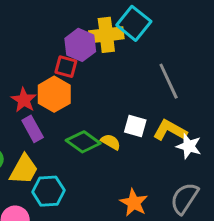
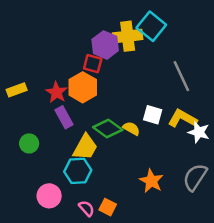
yellow trapezoid: (24, 169) -> (85, 147), moved

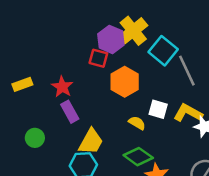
cyan square: (151, 26) -> (163, 51), moved
yellow cross: (128, 36) -> (133, 31), turned -32
orange hexagon: (83, 87) -> (125, 82), moved
green diamond: (108, 128) -> (138, 157), moved

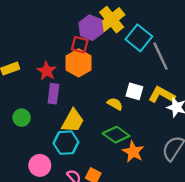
orange hexagon: (125, 82) -> (79, 63), moved
purple rectangle: (70, 112) -> (53, 94), turned 36

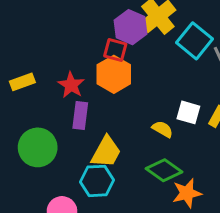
green circle: (22, 118) -> (38, 147), size x1.6
orange star: (133, 152) -> (187, 193), turned 30

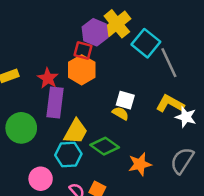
white square: (188, 112) -> (125, 100), moved
purple rectangle: (80, 115) -> (55, 102), size x1.4
green diamond: (164, 170) -> (105, 146), moved

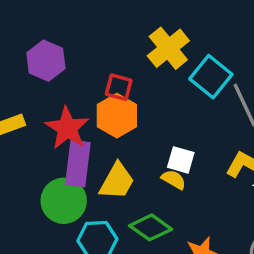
purple hexagon: (95, 32) -> (46, 61), moved
red star: (48, 78) -> (67, 128), size x1.4
green circle: (21, 128) -> (64, 201), moved
yellow trapezoid: (76, 132) -> (117, 181), moved

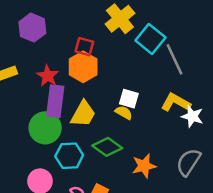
red star: (67, 128) -> (48, 76), size x0.7

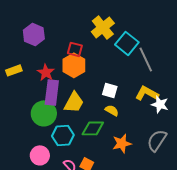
yellow semicircle: (124, 113) -> (112, 110), moved
green diamond: (107, 147) -> (93, 128), turned -35

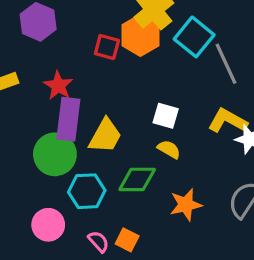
orange hexagon: (74, 65) -> (140, 35), moved

